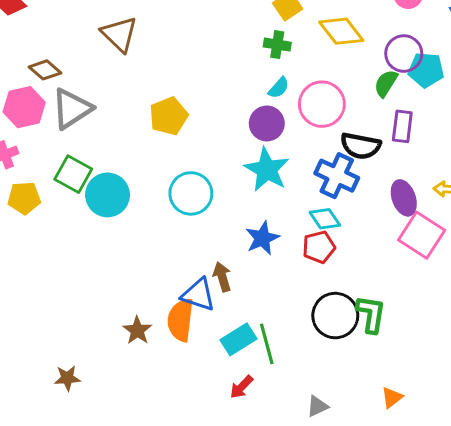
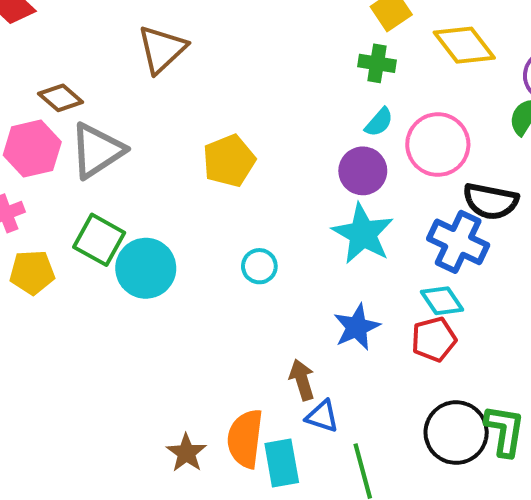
brown triangle: (119, 34) -> (162, 49), turned 33
cyan circle: (191, 193) -> (259, 266), size x0.6
blue triangle: (198, 295) -> (322, 416), moved, size x0.7
cyan rectangle: (239, 339) -> (282, 463), moved, turned -68

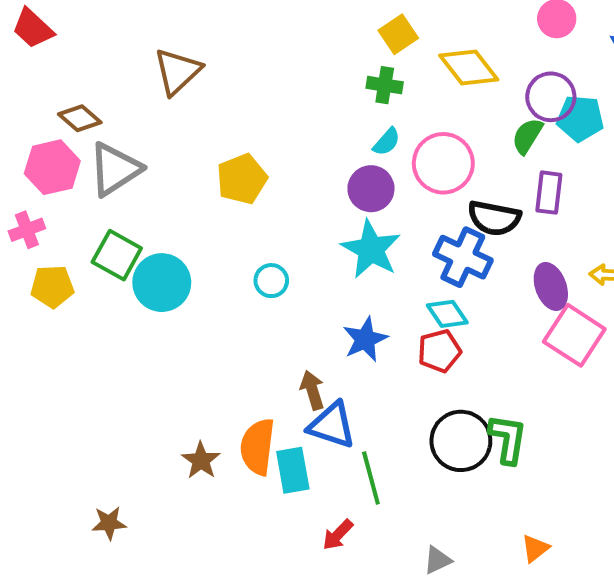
blue triangle: (322, 416) -> (332, 425), size x1.5

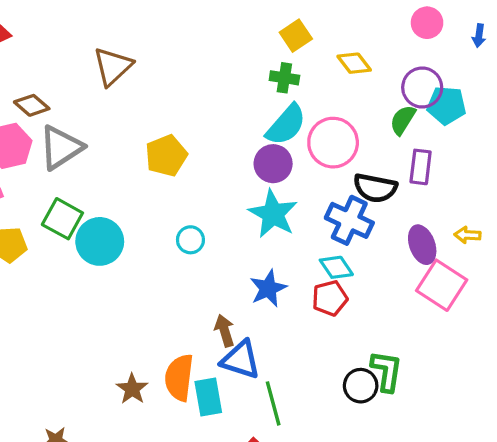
yellow diamond: (469, 67) -> (354, 63), size x0.7
cyan semicircle: (387, 142) -> (286, 125), size x1.8
black circle: (461, 441) -> (361, 386), moved, size x0.7

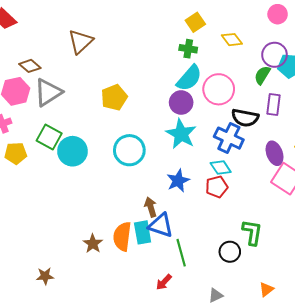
cyan circle: (190, 240) -> (129, 150), size x1.8
black circle: (361, 386) -> (230, 252), moved
cyan rectangle: (208, 397) -> (143, 232), moved

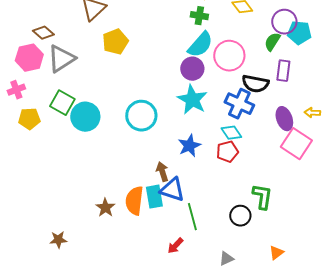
yellow pentagon: (114, 97) -> (115, 42), moved

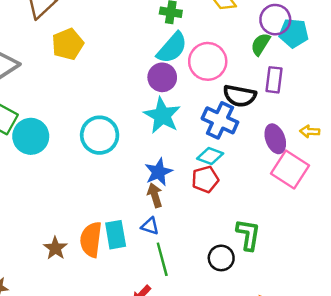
cyan diamond: (231, 133) -> (210, 156), turned -35
brown arrow: (162, 172) -> (155, 195), moved
blue triangle: (172, 190) -> (150, 226), moved, size x0.6

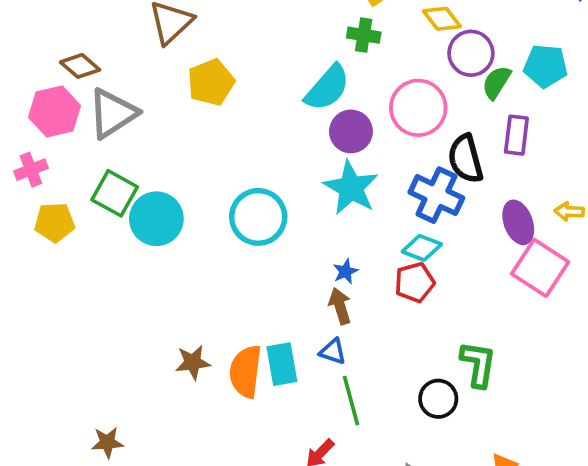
purple circle: (275, 20) -> (471, 53), moved
cyan semicircle: (172, 48) -> (327, 88), moved
black semicircle: (240, 96) -> (466, 159), turned 64
blue star: (159, 172) -> (345, 271), size x0.6
brown star: (55, 248) -> (193, 362), moved, turned 30

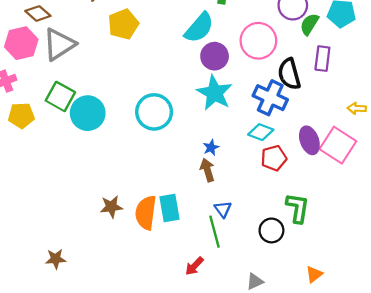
purple ellipse: (518, 222) -> (309, 140), moved
red pentagon: (415, 282) -> (274, 158), moved
blue triangle: (333, 351) -> (223, 209), moved, turned 36

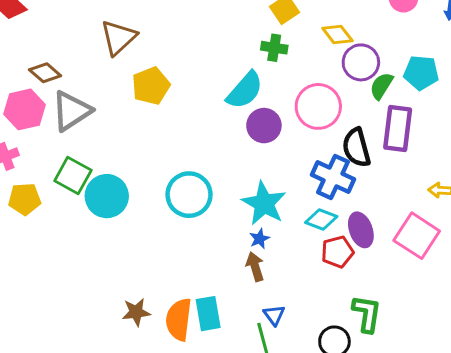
purple rectangle: (322, 59) -> (398, 128), size x1.4
cyan star: (215, 93) -> (264, 203), moved
purple ellipse: (309, 140) -> (361, 230), moved

